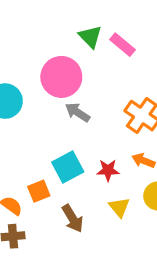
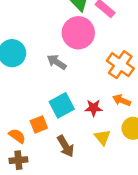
pink circle: (61, 77) -> (78, 33), moved
gray arrow: (77, 112) -> (57, 62), moved

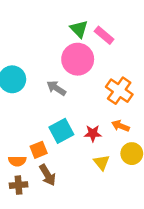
orange semicircle: (17, 136) -> (17, 161), turned 144
brown arrow: (66, 146) -> (47, 175), moved

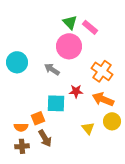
orange arrow: (120, 126) -> (103, 99), size x1.5
cyan square: (61, 131) -> (56, 103), turned 30
red star: (93, 133) -> (76, 91), moved

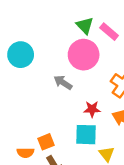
cyan circle: (17, 62) -> (21, 55), moved
cyan square: (56, 103) -> (86, 135), moved

